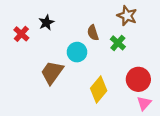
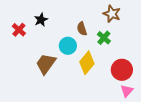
yellow diamond: (99, 90) -> (87, 63), moved

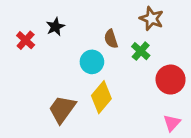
yellow diamond: (87, 63) -> (101, 97), moved
brown trapezoid: (46, 64) -> (62, 109), moved
red circle: (122, 70) -> (171, 80), moved

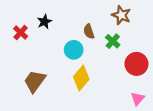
brown trapezoid: (62, 109) -> (35, 81), moved

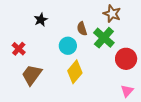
red cross: (21, 32) -> (19, 49), moved
green cross: (113, 41) -> (104, 38), size x1.5

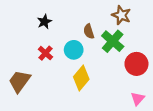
red cross: (19, 49) -> (45, 53), moved
brown trapezoid: (32, 75) -> (19, 81), moved

